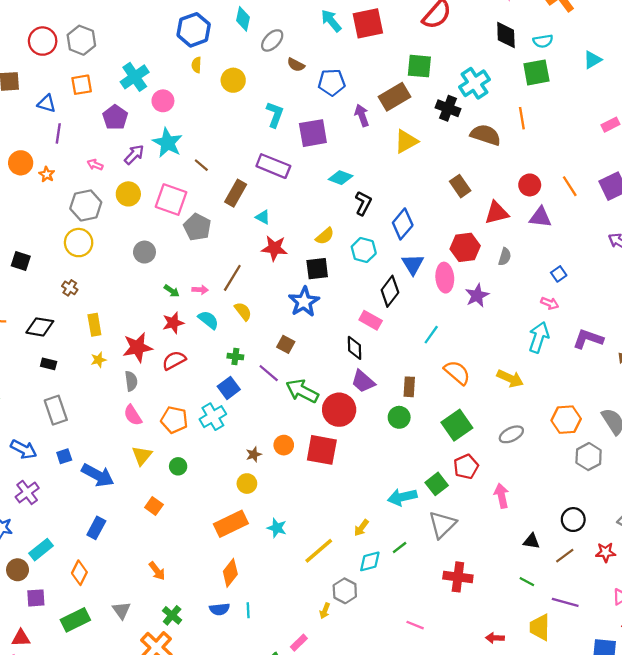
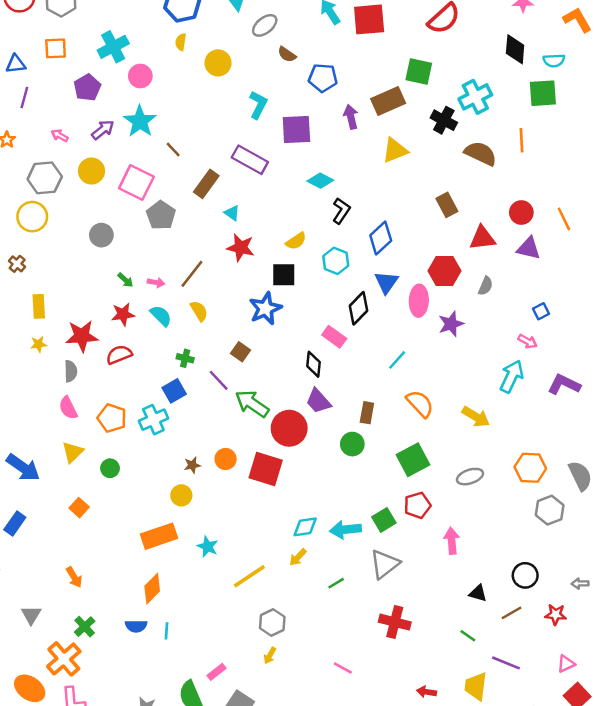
blue triangle: (47, 104) -> (16, 64), turned -30
cyan diamond: (370, 561) -> (305, 527), moved
yellow arrow: (325, 611) -> (270, 655), moved

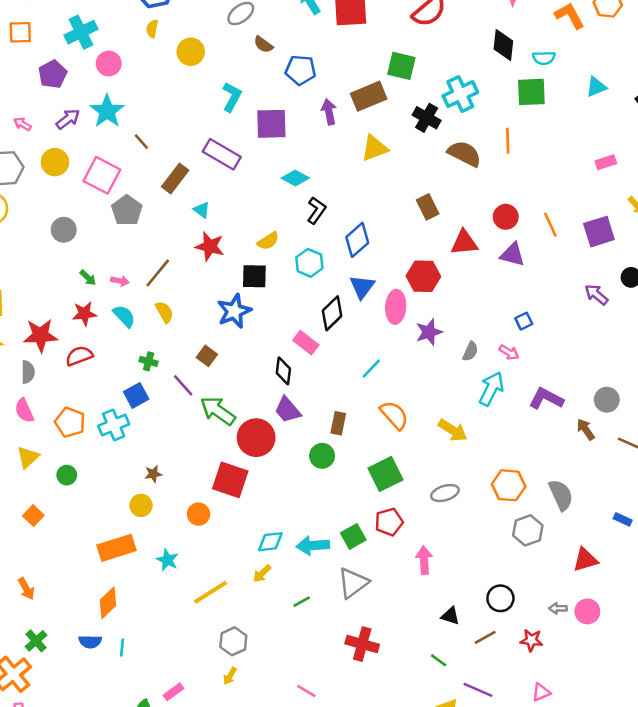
gray semicircle: (486, 286) -> (470, 351), moved
orange circle: (226, 459) -> (199, 514), moved

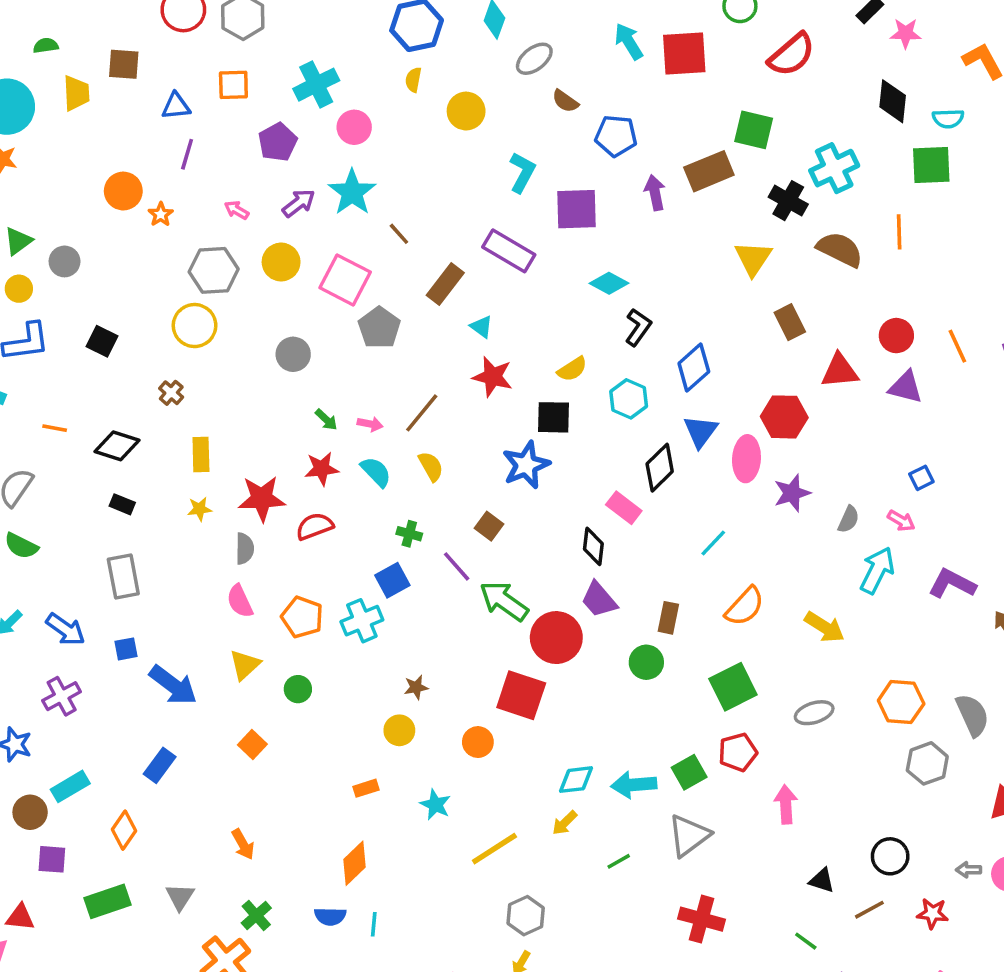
yellow triangle: (374, 148) -> (753, 258), moved, turned -36
orange semicircle: (394, 415) -> (745, 606), turned 84
orange rectangle: (116, 548) -> (366, 788), size x0.5

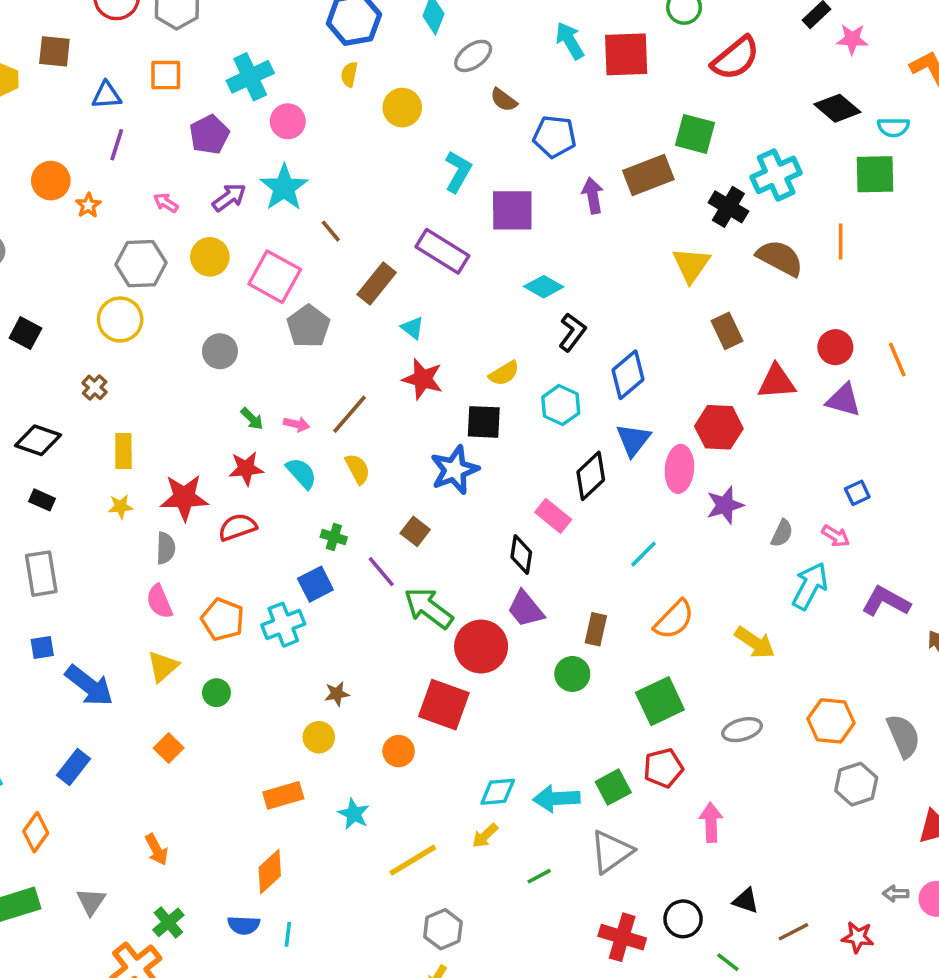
black diamond: (893, 101) -> (837, 108), turned -57
orange rectangle: (366, 788) -> (283, 795), size x1.5
black circle: (890, 856) -> (683, 919), moved

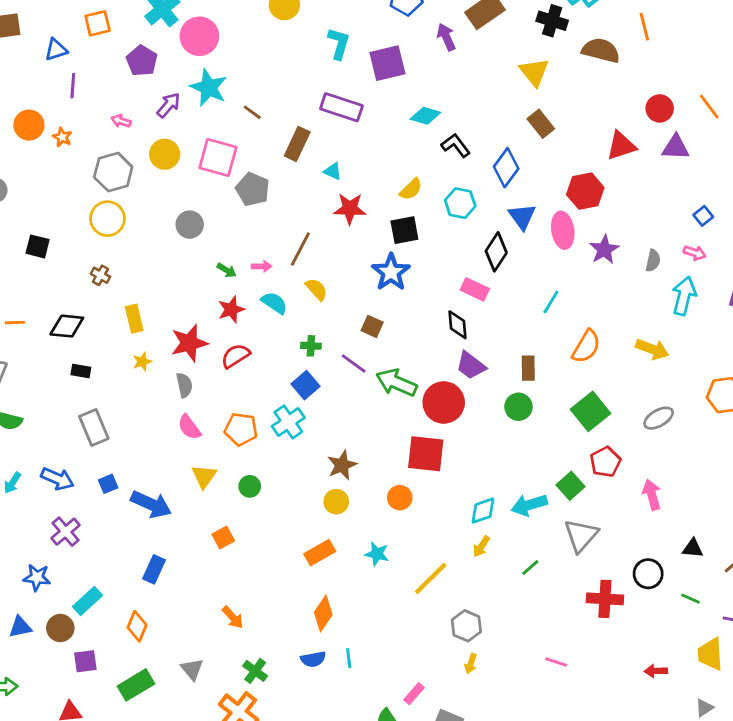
pink circle: (288, 121) -> (199, 36), size x1.4
brown rectangle: (727, 331) -> (541, 124), moved
black L-shape: (572, 332) -> (456, 145), turned -60
brown star: (337, 694) -> (342, 465), size x1.5
orange square: (169, 748) -> (223, 537), turned 30

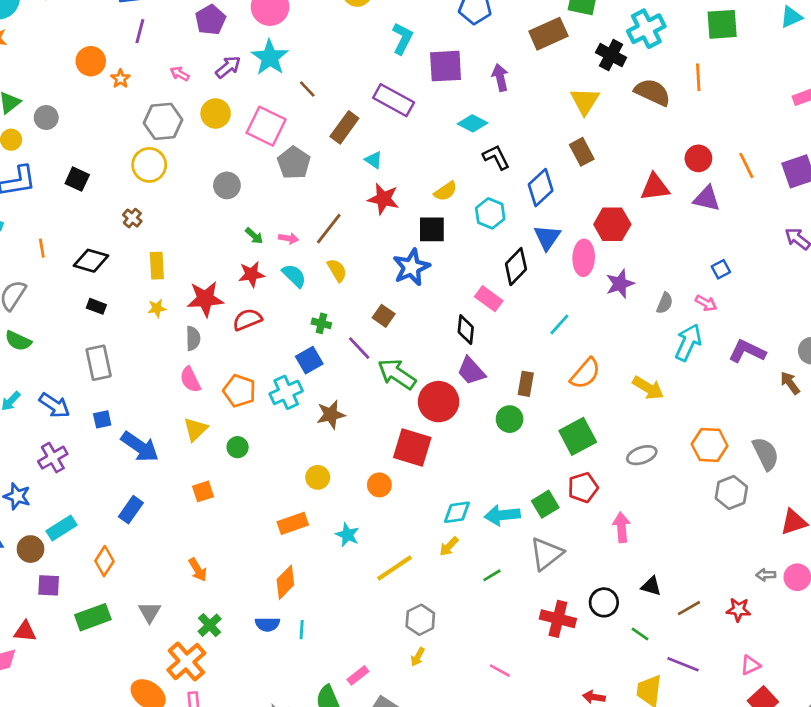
purple arrow: (446, 37) -> (500, 78), moved
orange line: (15, 323) -> (42, 248), turned 72
brown star: (342, 465) -> (331, 415), moved

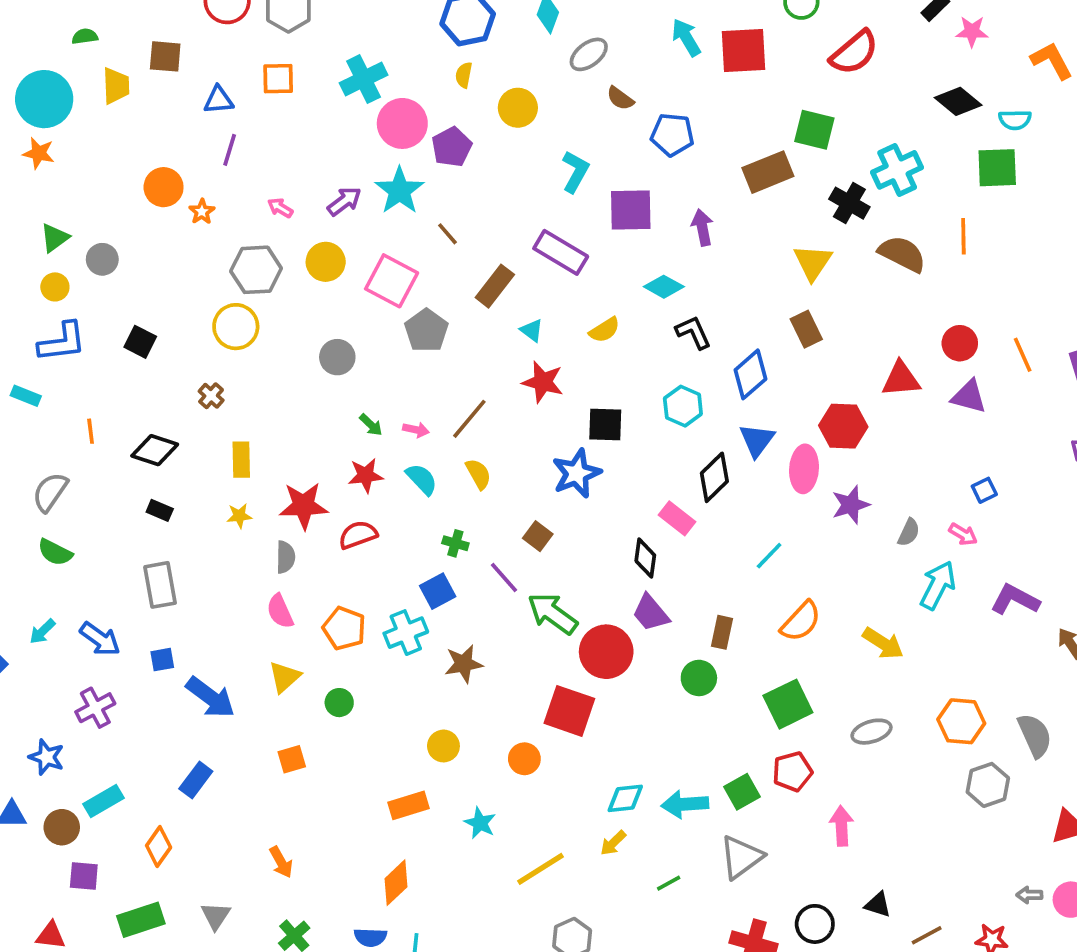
purple pentagon: (210, 20) -> (452, 147), moved
yellow semicircle: (446, 191) -> (604, 330), moved

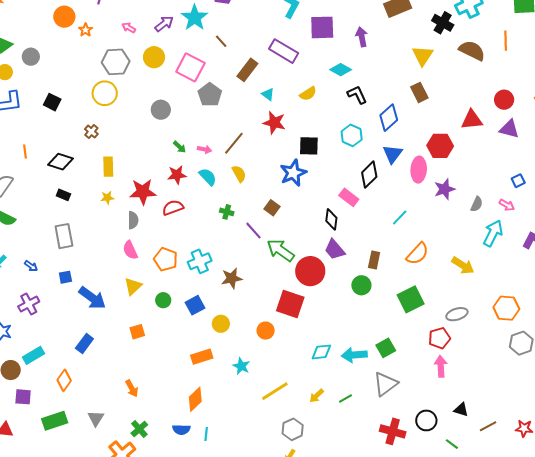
blue square: (438, 591) -> (195, 305), moved
blue arrow: (100, 639) -> (31, 266), size x0.6
red pentagon: (792, 772) -> (439, 338), moved
yellow arrow: (613, 843) -> (317, 396), moved

